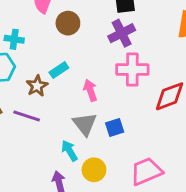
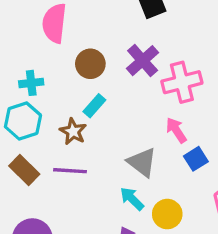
brown circle: (68, 23) -> (90, 64), moved
purple cross: (122, 33) -> (143, 61), moved
pink arrow: (90, 90) -> (176, 130), moved
blue square: (115, 128) -> (196, 159), moved

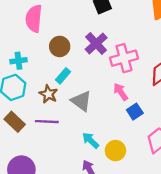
gray triangle: (142, 162) -> (81, 101), moved

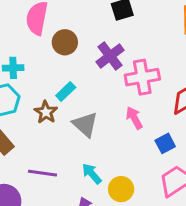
brown circle: (60, 46) -> (65, 42), moved
blue square: (135, 112) -> (165, 143), moved
purple line: (47, 122) -> (43, 173), moved

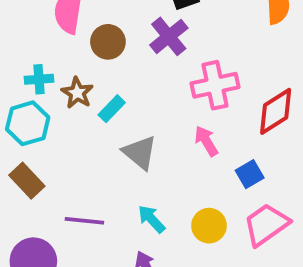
purple cross: (110, 56) -> (169, 36), moved
brown star: (46, 112) -> (77, 93), moved
yellow circle: (121, 189) -> (209, 226), moved

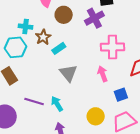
cyan arrow: (151, 219) -> (57, 104), moved

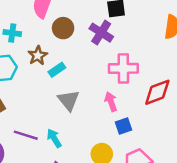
purple cross: (94, 18) -> (101, 33), turned -30
cyan cross: (26, 27) -> (12, 33), moved
blue square: (121, 95) -> (124, 126), moved

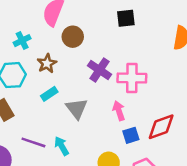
cyan cross: (12, 33) -> (22, 41), turned -35
purple cross: (101, 33) -> (100, 70), moved
cyan rectangle: (57, 70) -> (49, 94), moved
red diamond: (157, 92) -> (161, 127), moved

